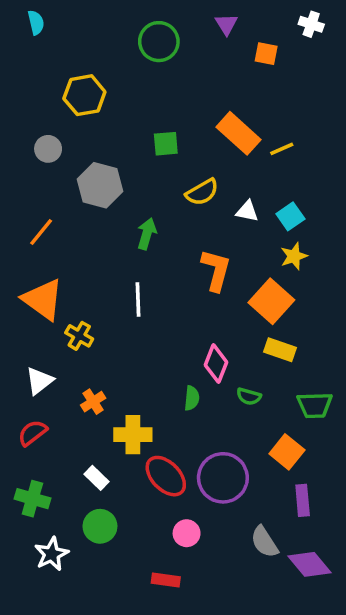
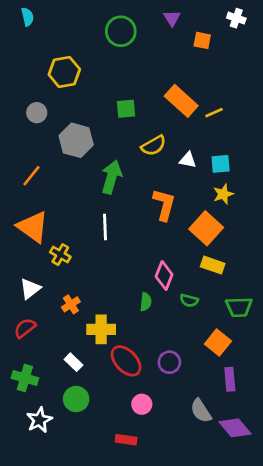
cyan square: (290, 216) -> (221, 164), turned 30
green arrow: (147, 234) -> (112, 177), size x1.4
purple circle: (223, 478) -> (169, 362), size x0.6

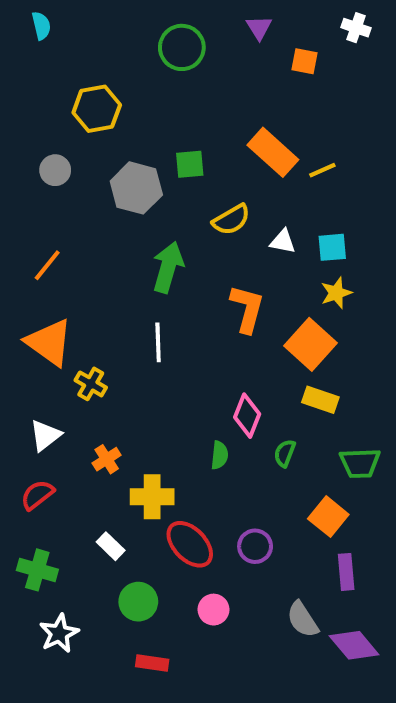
gray hexagon: (76, 140) -> (136, 188), moved
green semicircle: (189, 300) -> (285, 453), turned 96
green circle: (76, 399) -> (138, 602), moved
red rectangle: (126, 440) -> (152, 663), moved

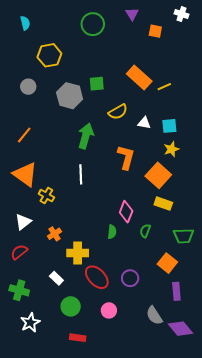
cyan semicircle: (41, 26) -> (25, 23), moved

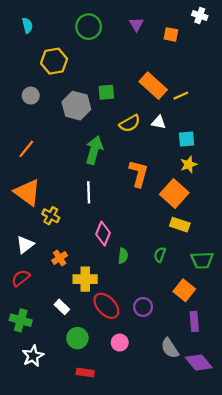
purple triangle: (132, 14) -> (136, 24), moved
green circle: (93, 24) -> (89, 27), moved
white triangle: (144, 123) -> (159, 122), moved
pink diamond: (126, 212) -> (103, 234), moved

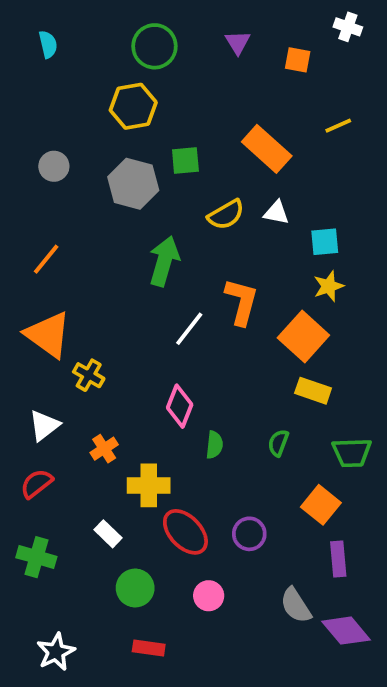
yellow hexagon: (54, 61) -> (133, 106), moved
yellow line: (181, 96) -> (338, 126), moved
white line: (89, 192) -> (189, 329), moved, turned 40
white star: (33, 356) -> (56, 652), moved

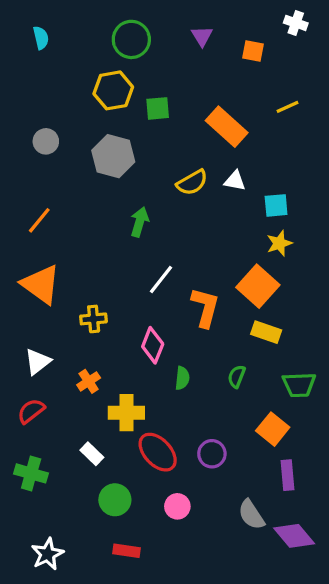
green square: (185, 160) -> (158, 108), moved
green arrow: (164, 261) -> (140, 222), size x0.7
orange L-shape: (242, 302) -> (205, 307), moved
yellow cross: (89, 375) -> (94, 319), moved, turned -35

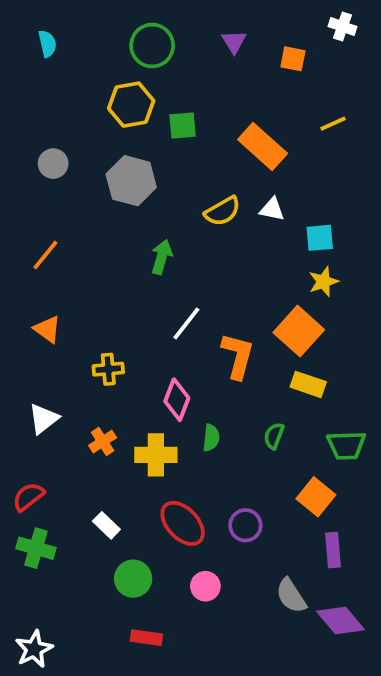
orange triangle: (41, 284) -> (47, 329), size x0.6
red semicircle: (31, 411) -> (28, 497), moved
yellow cross: (126, 413) -> (156, 455), moved
white star: (47, 554) -> (34, 649), moved

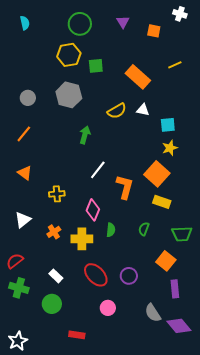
gray circle: (53, 164) -> (28, 98), moved
green circle: (133, 579) -> (52, 304), moved

